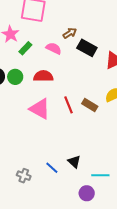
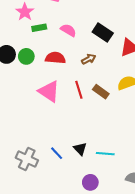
brown arrow: (70, 33) -> (89, 59), moved
green rectangle: (25, 48) -> (39, 28), turned 32
cyan line: (100, 175) -> (105, 154), moved
gray cross: (24, 176) -> (27, 159), size x1.5

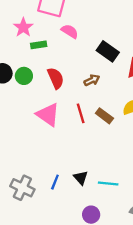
pink semicircle: (68, 30) -> (70, 31), moved
red semicircle: (55, 58) -> (56, 78), turned 60
blue line: (57, 153) -> (55, 182), turned 64

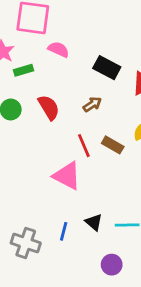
pink triangle: (48, 115) -> (67, 176), moved

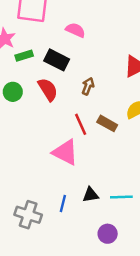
pink semicircle: (59, 49) -> (75, 30), moved
black rectangle: (107, 68) -> (57, 60), moved
brown arrow: (92, 104) -> (88, 86), turned -35
black triangle: (94, 222) -> (91, 195), turned -49

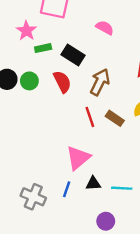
pink semicircle: (75, 30) -> (105, 28), moved
brown arrow: (88, 86) -> (100, 82), size x1.6
pink triangle: (65, 152) -> (78, 158), moved, turned 48

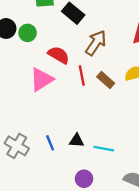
red semicircle: (62, 82) -> (59, 55), moved, turned -40
pink triangle: (78, 158) -> (42, 79), moved
blue line: (67, 189) -> (50, 143), turned -49

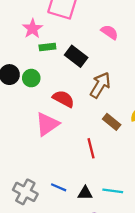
red line: (82, 75) -> (91, 148), moved
black triangle: (77, 141) -> (85, 193), moved
blue line: (50, 143) -> (59, 187), turned -42

